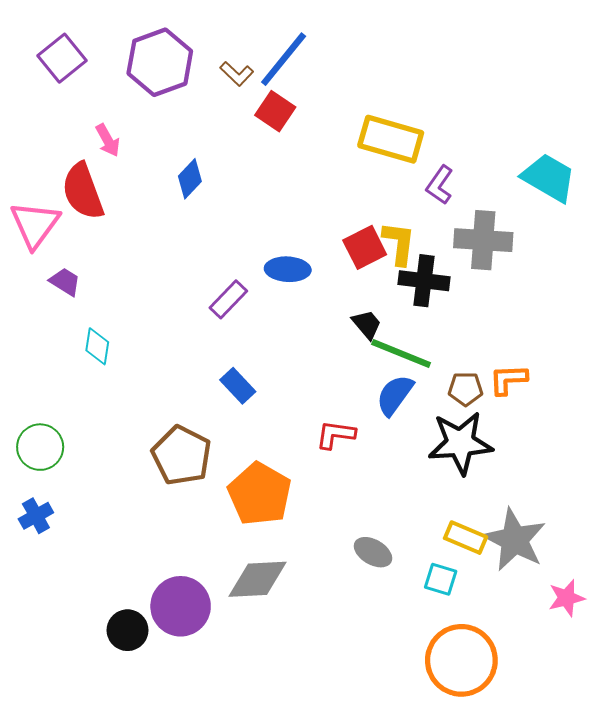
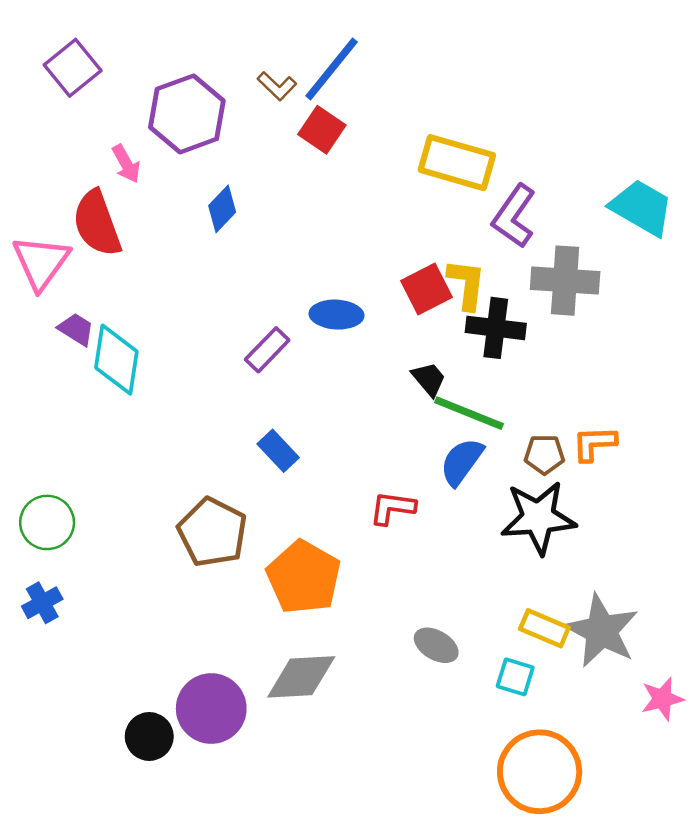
purple hexagon: (160, 62) -> (187, 114), moved
purple L-shape: (440, 185) -> (514, 216), size x1.4
cyan diamond: (97, 346) -> (116, 360), moved, size x1.6

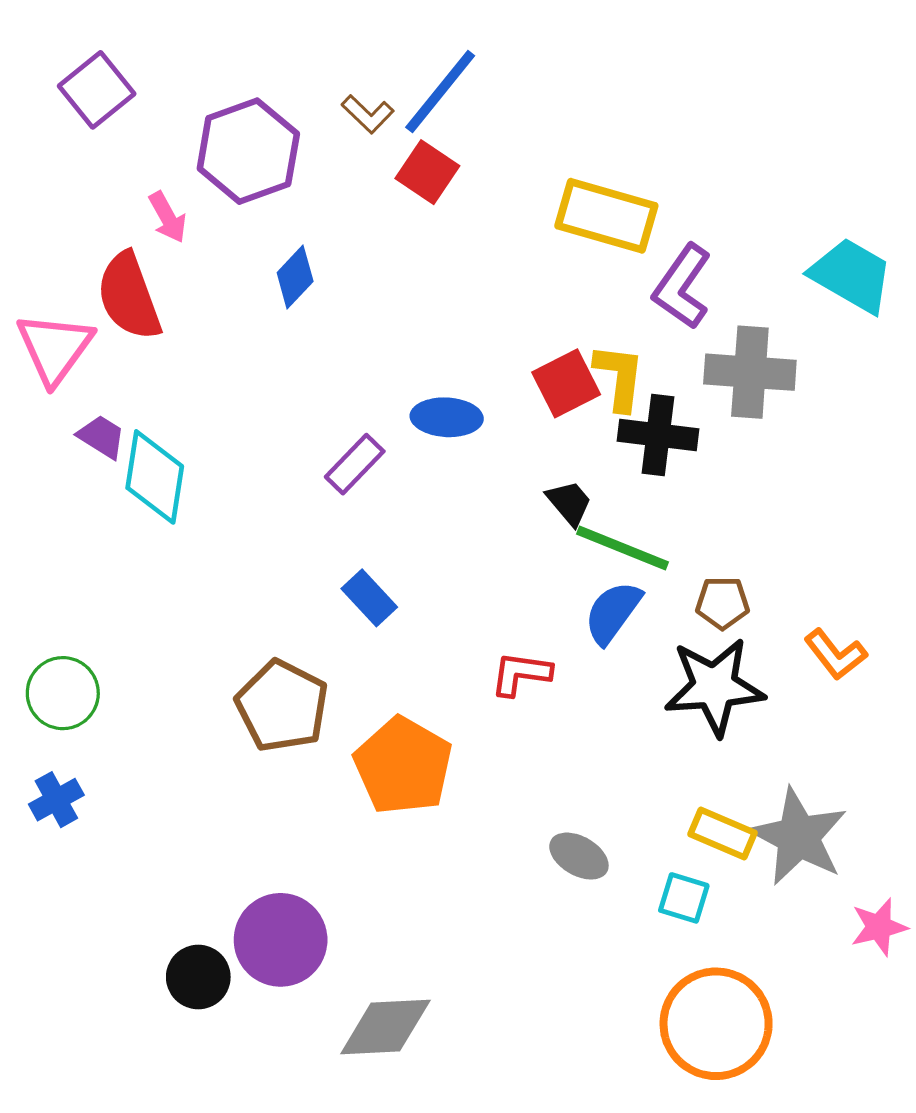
orange L-shape: (594, 443) -> (835, 654), moved, turned -126
gray diamond: (301, 677) -> (385, 1027), moved

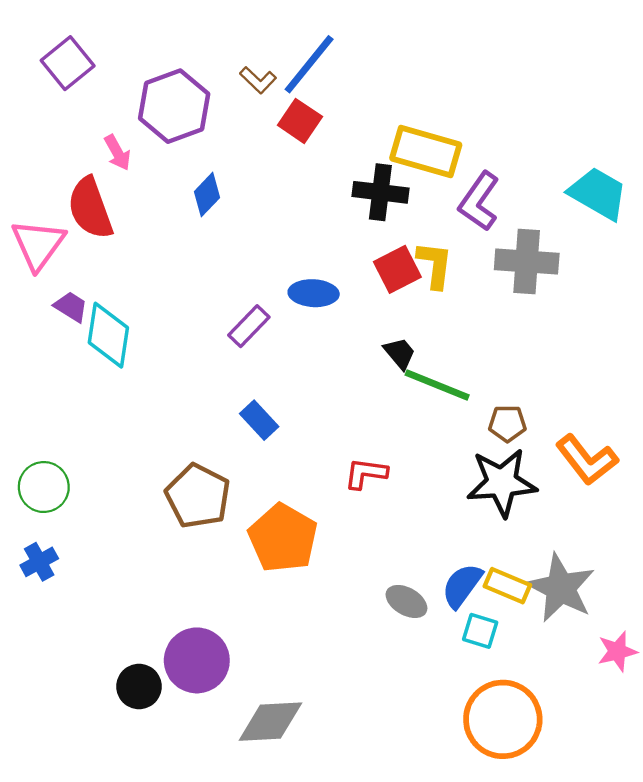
black cross: (658, 435) -> (380, 192), moved
blue semicircle: (613, 612) -> (462, 586), moved
orange L-shape: (835, 654) -> (587, 460), size x1.4

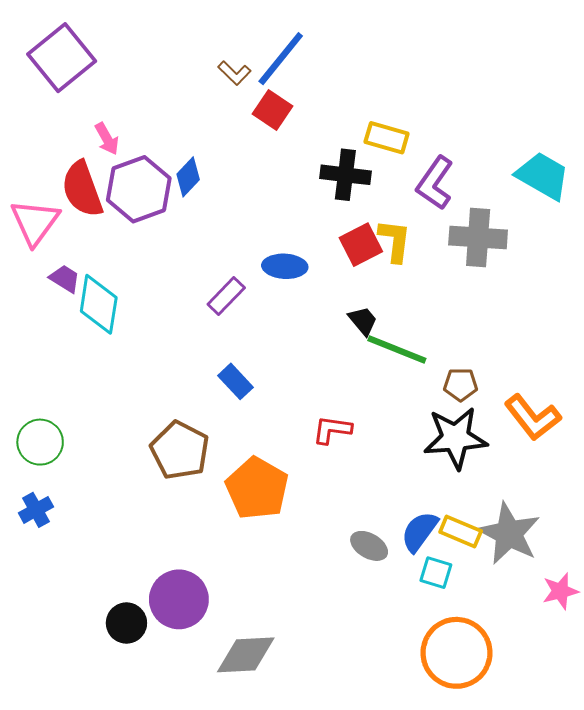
purple square: (68, 63) -> (62, 58), size x1.4
purple hexagon: (174, 106) -> (139, 189), moved
yellow rectangle: (426, 151) -> (387, 138), size x0.7

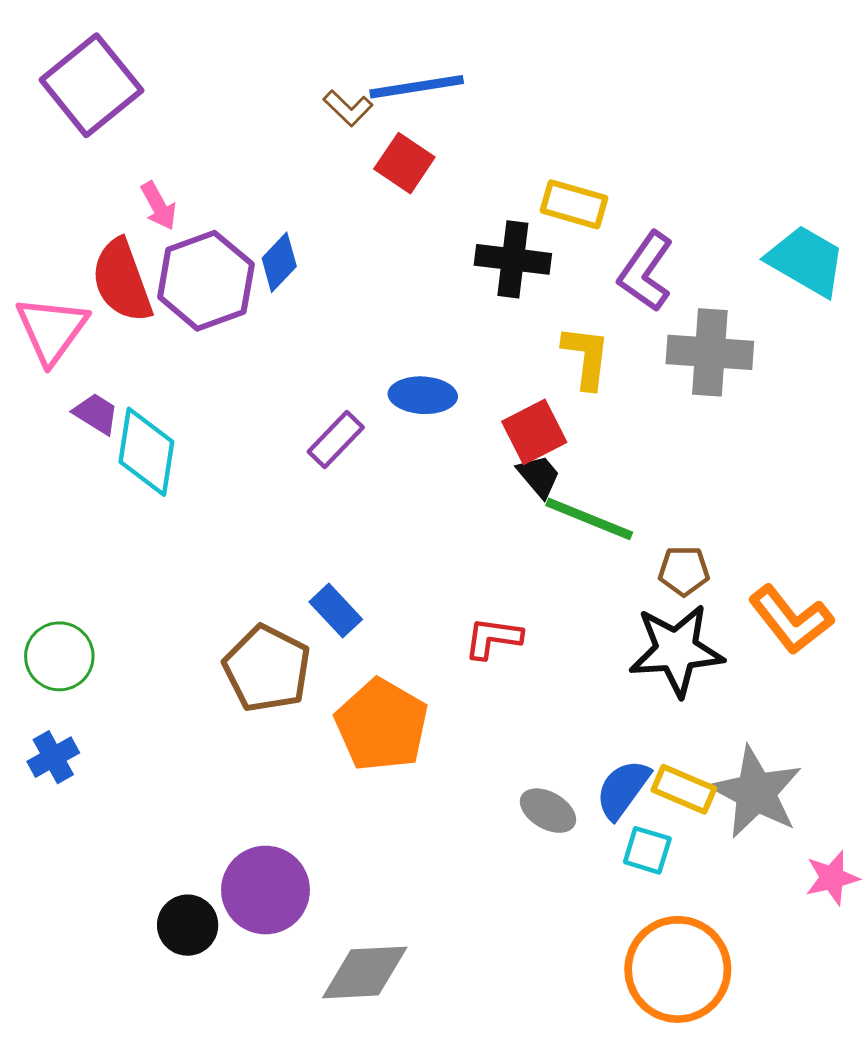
blue line: (281, 59) -> (417, 87), turned 42
red square: (361, 245) -> (534, 432), moved
blue rectangle: (235, 381) -> (336, 611), moved

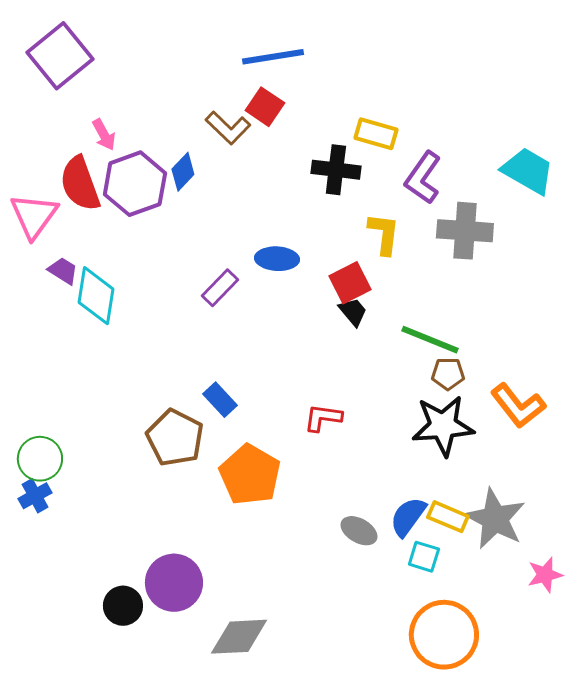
brown L-shape: (348, 108) -> (228, 128), moved, size x1.4
green line: (589, 519) -> (430, 340), moved
green circle: (59, 656) -> (40, 459), moved

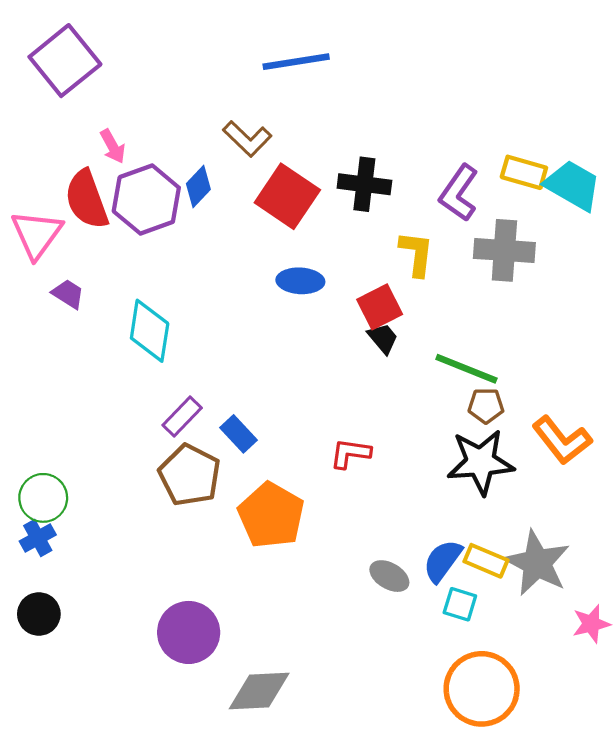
red square: (265, 107) -> (287, 196), moved, size x1.5
yellow rectangle: (376, 134) -> (524, 172), moved
purple rectangle: (220, 288) -> (182, 416), moved
cyan diamond: (96, 296) -> (150, 331), moved
black circle: (123, 606) -> (39, 614), moved

